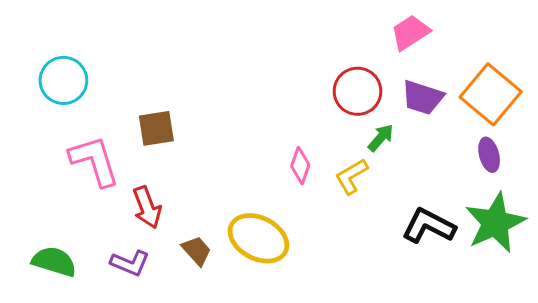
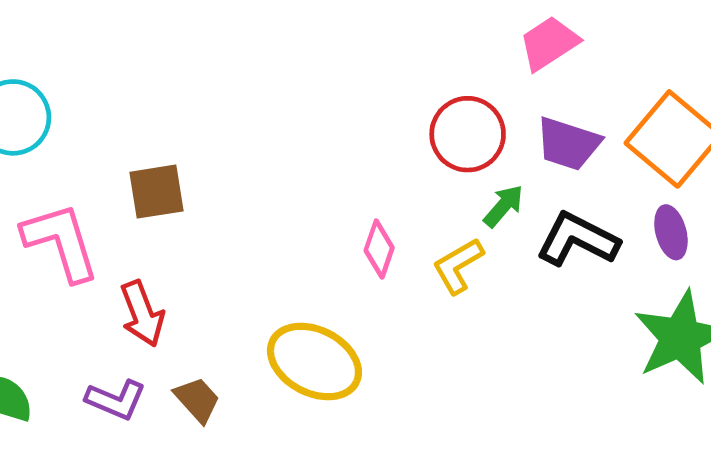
black L-shape: (429, 226) -> (578, 239), moved
brown trapezoid: (197, 251) -> (197, 400), moved

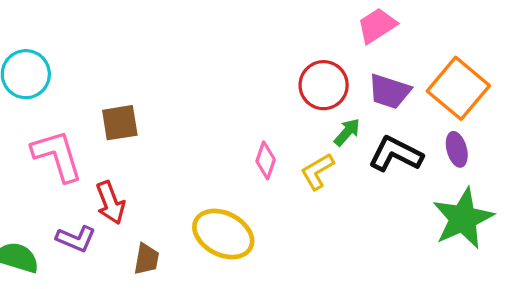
purple L-shape: (116, 400) -> (76, 239), moved
brown trapezoid: (197, 400) -> (146, 259), turned 52

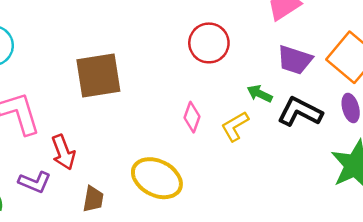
red circle: (324, 85) -> (209, 43), moved
brown square: (120, 123) -> (98, 75), moved, size x1.5
green arrow: (347, 132) -> (260, 94), turned -105

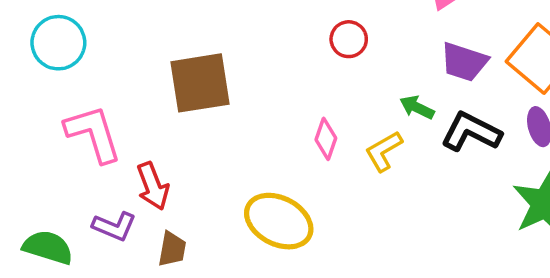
red circle: (209, 43) -> (349, 39), size x0.7
brown trapezoid: (93, 199) -> (172, 249), moved

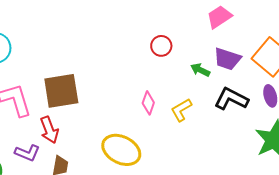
brown square: (200, 83) -> (61, 91), moved
green arrow: (417, 107) -> (200, 70), moved

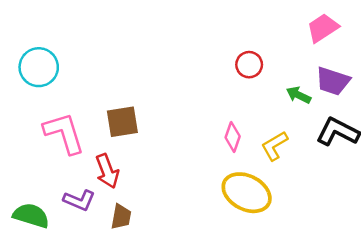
brown square: (61, 91) -> (122, 122), size x0.7
yellow ellipse: (121, 150) -> (247, 193), moved

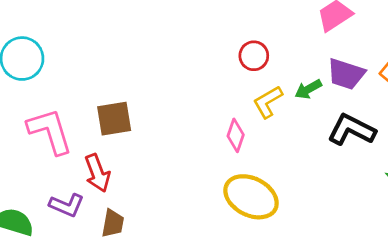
green arrow: (299, 95) -> (308, 89), turned -55
yellow L-shape: (274, 146) -> (268, 102), moved

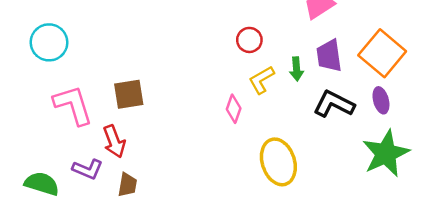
purple trapezoid: (346, 74) -> (329, 56), turned 64
green arrow: (308, 89) -> (296, 69), turned -65
yellow ellipse: (251, 197) -> (278, 162), moved, turned 45

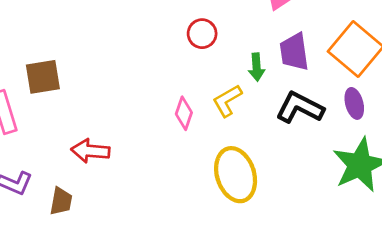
yellow L-shape: (261, 80) -> (227, 101), moved
brown square: (129, 94) -> (43, 77), moved
red arrow: (114, 141) -> (90, 151), moved, turned 116

